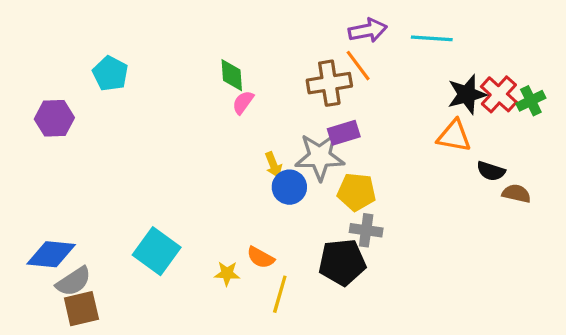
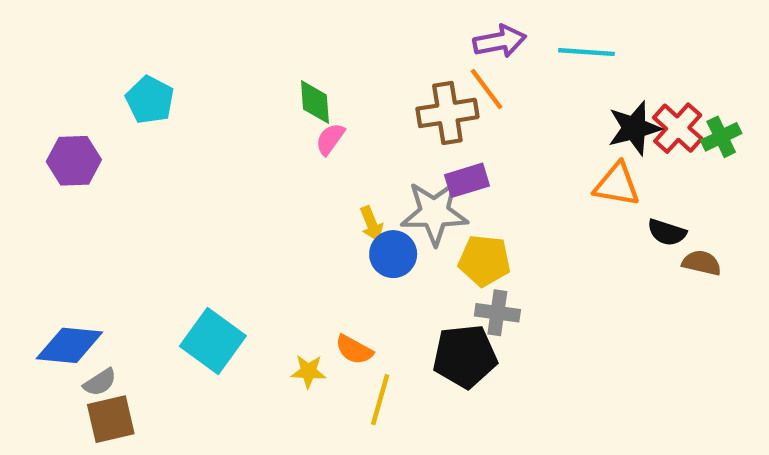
gray semicircle: (73, 281) -> (100, 382), size x0.7

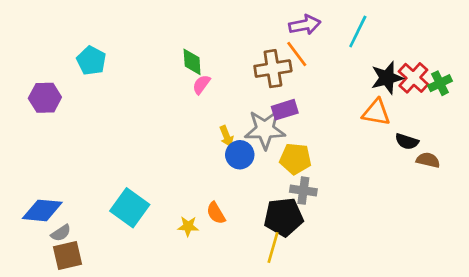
cyan line: (586, 52) -> (358, 31), turned -68
orange semicircle: (354, 350) -> (216, 213), turned 30
yellow line: (380, 400) -> (273, 248), moved

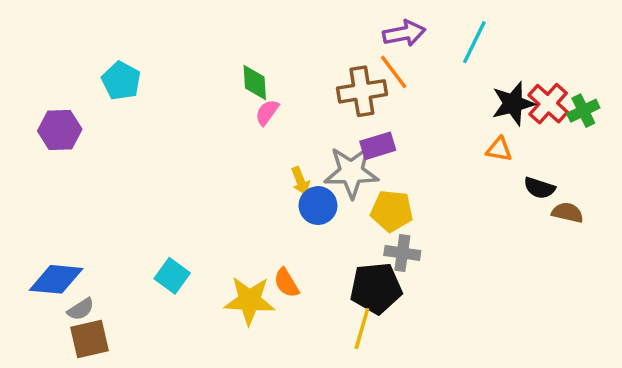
orange triangle: (376, 112) -> (499, 149), size x0.7
cyan square: (130, 208) -> (172, 276), size x0.7
yellow star: (188, 226) -> (249, 300), size x1.8

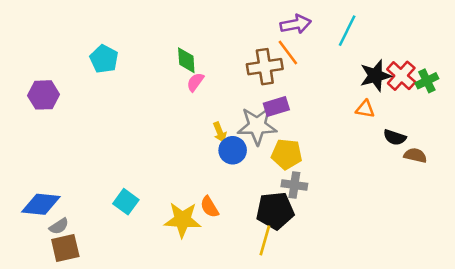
cyan pentagon: (121, 81) -> (104, 59), moved

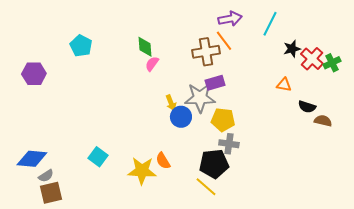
black star: (375, 76) -> (292, 49), moved, size x0.7
yellow line: (265, 240) -> (206, 187), turned -65

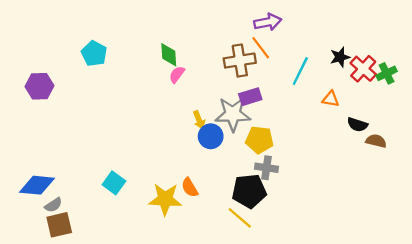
cyan line: (270, 24) -> (300, 71), moved

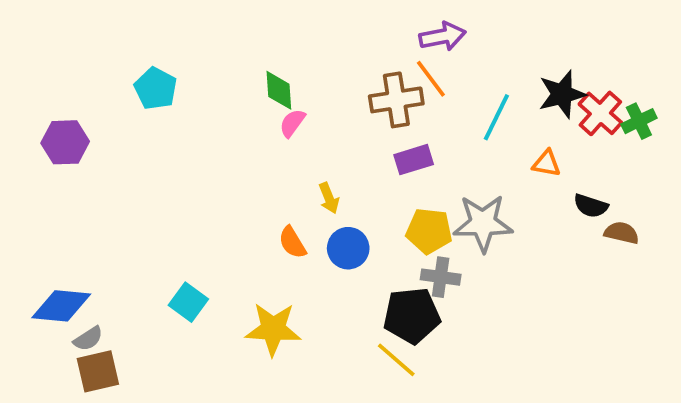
black star: (340, 57) -> (562, 94), size x1.4
gray star: (233, 114) -> (483, 223), moved
blue circle: (211, 136) -> (348, 248), moved
orange semicircle: (190, 188) -> (292, 242), moved

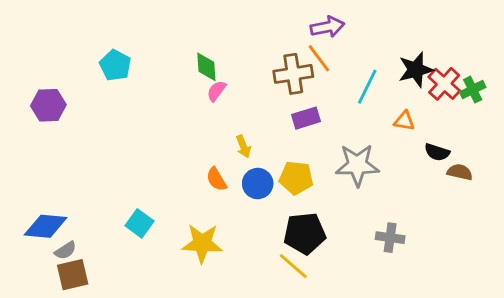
yellow pentagon: (429, 231) -> (296, 178), moved
gray cross: (441, 277) -> (390, 238), moved

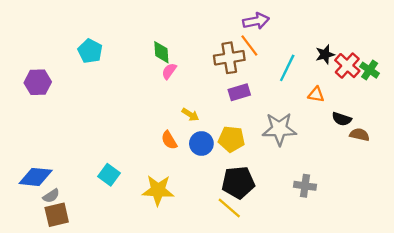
black star: (416, 70) -> (325, 54), size x0.7
green cross: (473, 90) -> (370, 70), turned -30
yellow arrow: (243, 147) -> (190, 115), turned -36

